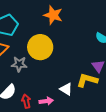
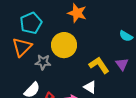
yellow L-shape: (87, 80) -> (99, 65), moved, turned 40

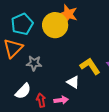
yellow circle: (64, 45) -> (55, 25), moved
white triangle: (90, 87) -> (73, 82), moved

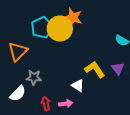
cyan pentagon: (22, 24) -> (42, 28), moved
gray star: (34, 63) -> (34, 78), moved
white semicircle: (23, 91) -> (18, 94), moved

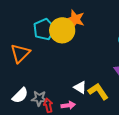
yellow L-shape: (95, 70) -> (98, 91), moved
gray star: (34, 78) -> (39, 98), moved

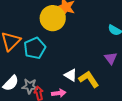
cyan pentagon: (44, 29) -> (35, 48), moved

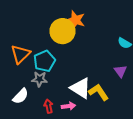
white triangle: (71, 75) -> (80, 88), size x1.6
gray star: (30, 86) -> (40, 79), moved

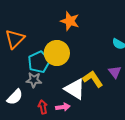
yellow circle: (62, 31) -> (57, 53), moved
orange triangle: (20, 54) -> (15, 39), moved
yellow L-shape: (98, 92) -> (93, 79), moved

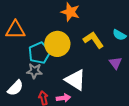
orange triangle: (15, 39) -> (15, 30), turned 45
yellow L-shape: (93, 79) -> (93, 40), moved

